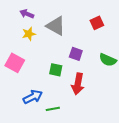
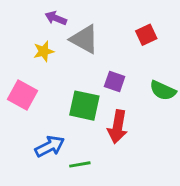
purple arrow: (27, 14) -> (56, 18), moved
green square: (56, 70) -> (84, 106), size x1.5

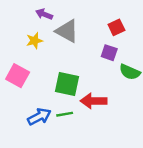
purple square: (115, 81) -> (109, 53), moved
red arrow: (118, 127) -> (94, 101), turned 80
green line: (80, 164) -> (65, 114), moved

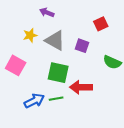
purple arrow: (44, 14) -> (47, 12), moved
gray triangle: (67, 31) -> (55, 40), moved
purple square: (109, 53) -> (82, 46), moved

